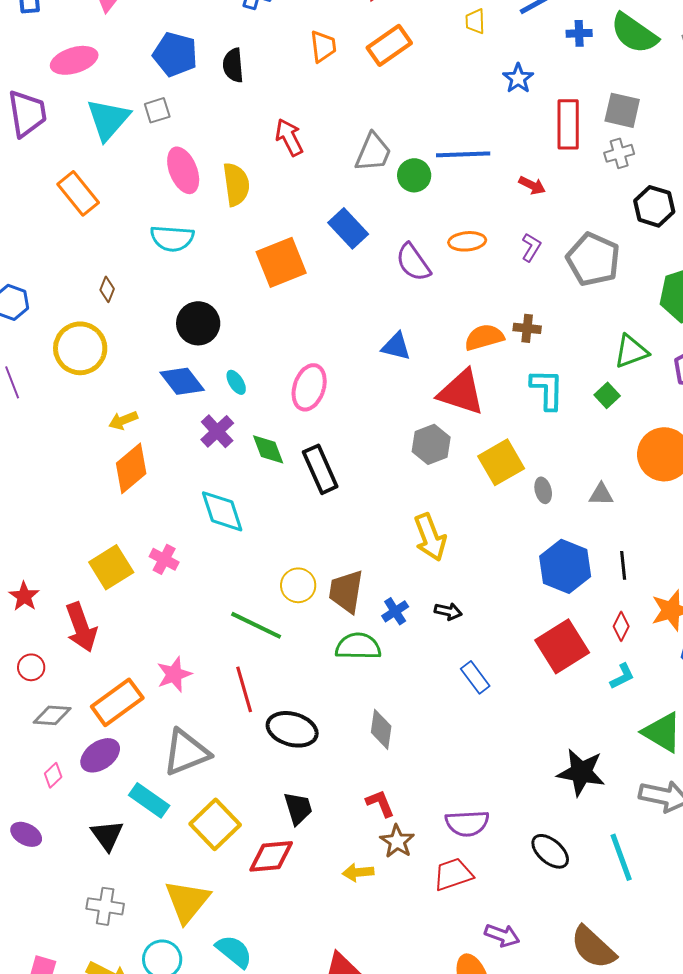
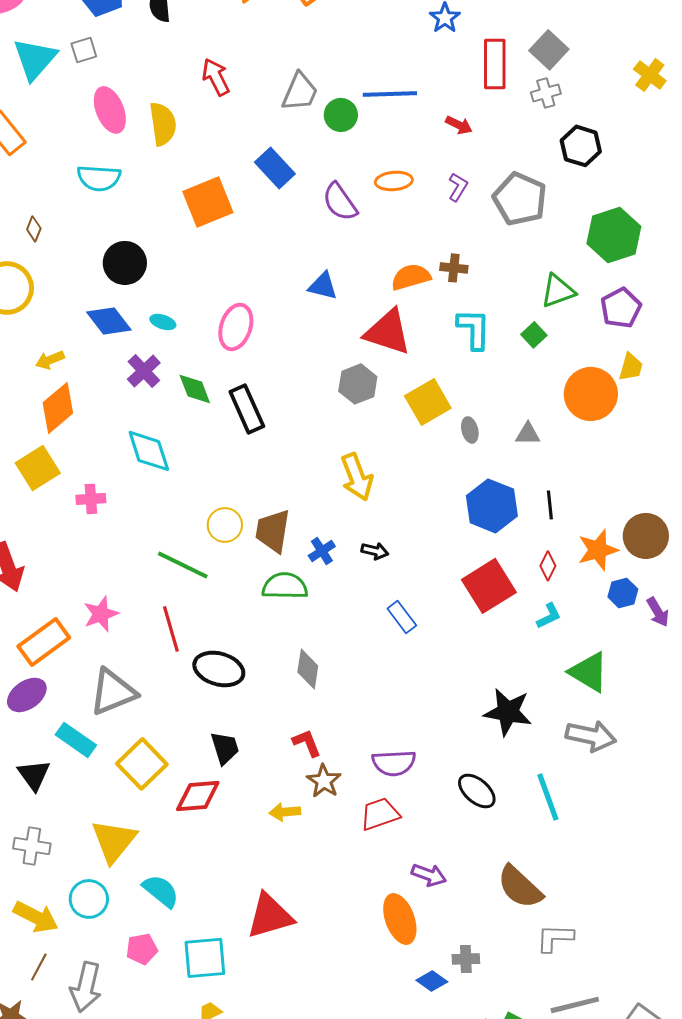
gray square: (622, 110) -> (549, 50), turned 30
cyan ellipse: (236, 382) -> (163, 322), turned -40
pink cross: (164, 559) -> (91, 499), turned -32
yellow square: (111, 567) -> (38, 468), moved

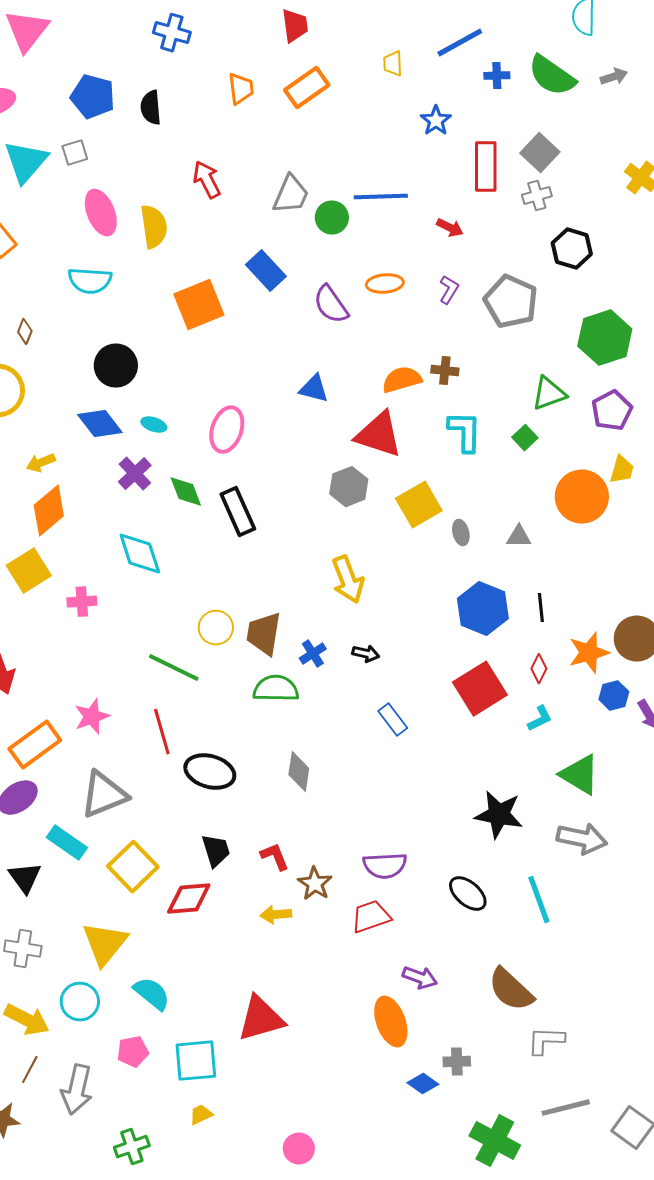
red L-shape: (307, 743) -> (275, 857), moved

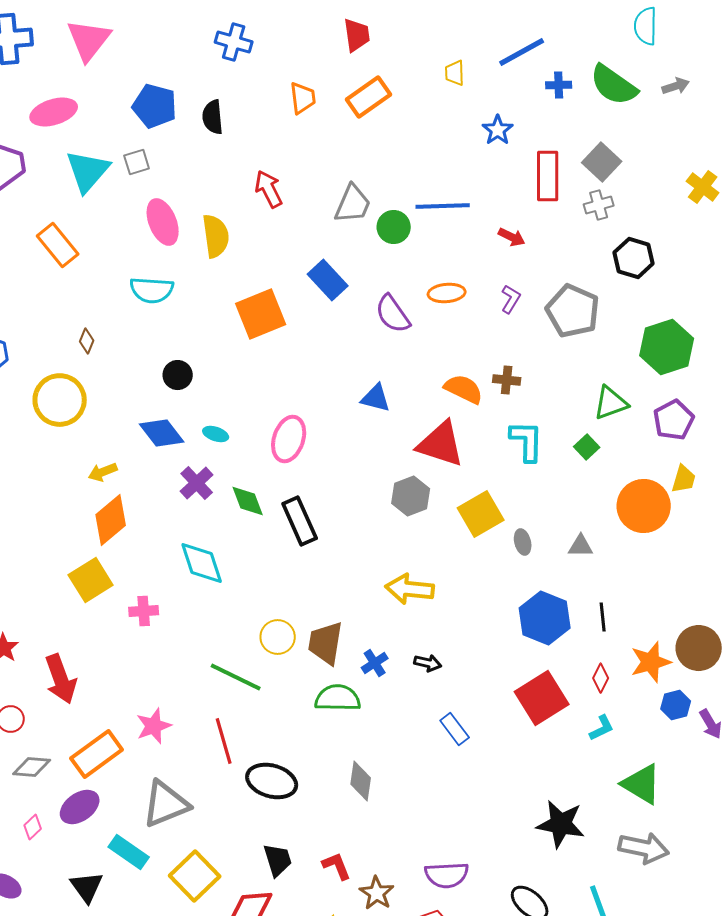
black circle: (116, 366) -> (178, 375), size x0.7
orange semicircle: (402, 380) -> (464, 389), turned 42
yellow arrow: (348, 580) -> (410, 589), turned 117

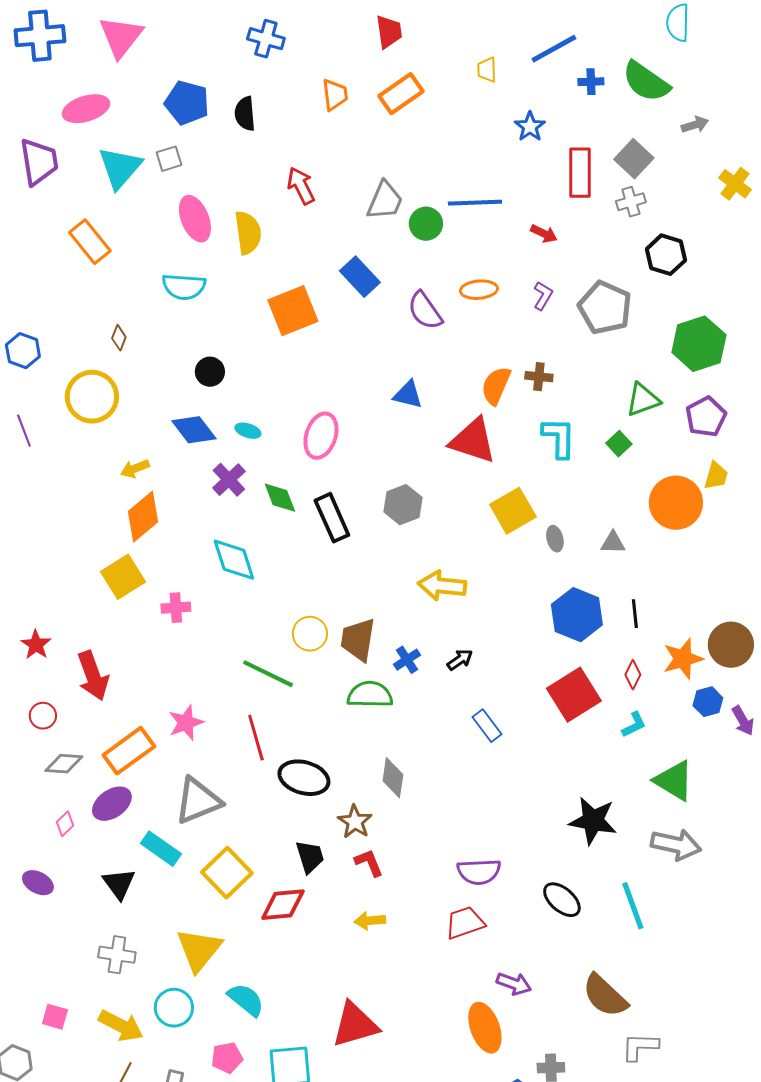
gray arrow: (676, 86) -> (695, 125), moved
orange semicircle: (464, 389) -> (496, 386), turned -93
gray hexagon: (411, 496) -> (403, 505), moved
black arrow: (428, 663) -> (460, 660), turned -48
brown star: (377, 893) -> (355, 822), moved

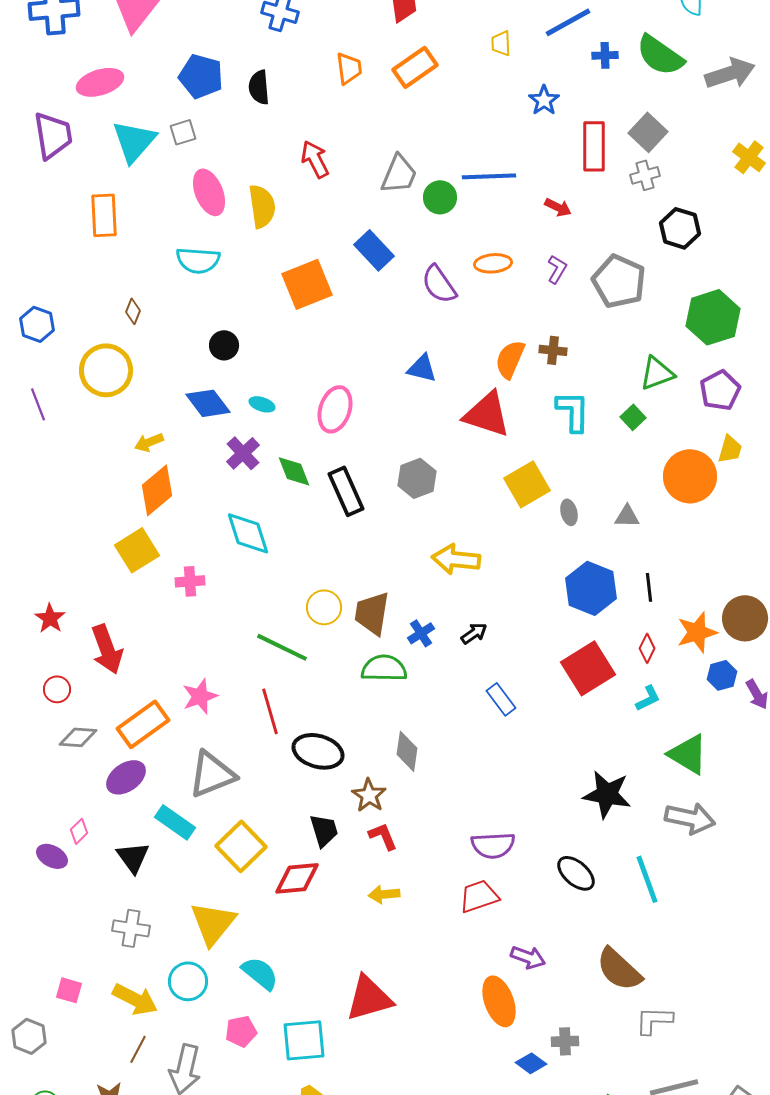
gray arrow: (695, 125) -> (730, 73), moved, size x1.8
orange rectangle: (90, 242) -> (104, 215), turned 36
pink diamond: (65, 824) -> (79, 831), moved

